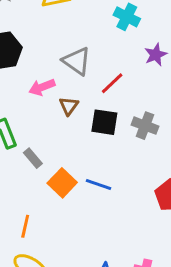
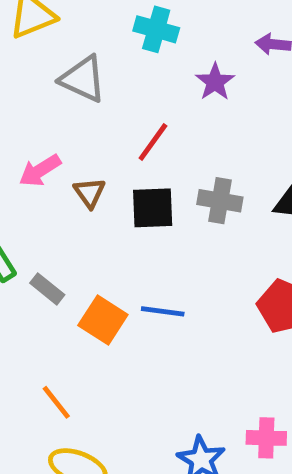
gray triangle: (77, 61) -> (83, 79), moved
orange line: (25, 226) -> (56, 402), turned -40

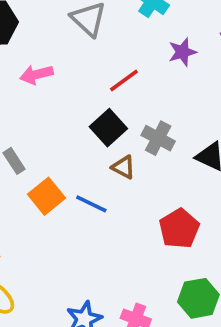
brown triangle: (89, 193) -> (124, 167), moved, turned -45
black square: (153, 208) -> (108, 128), turned 32

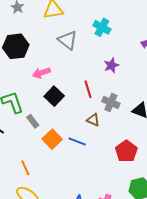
purple star: (182, 52) -> (111, 65), moved
red line: (124, 81) -> (88, 89), moved, turned -66
black square: (108, 128) -> (54, 96), moved

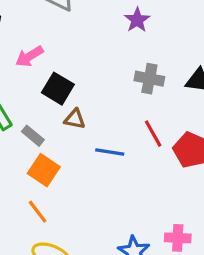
red line: (88, 89) -> (153, 134), moved
brown triangle: (93, 120) -> (75, 119), moved
orange square: (52, 139) -> (44, 170), moved

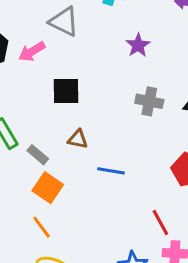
pink arrow: (29, 56) -> (32, 52), moved
black square: (58, 89) -> (66, 91), moved, turned -32
red line: (153, 134) -> (160, 222), moved

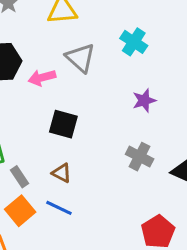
blue line: (111, 171) -> (59, 208), moved

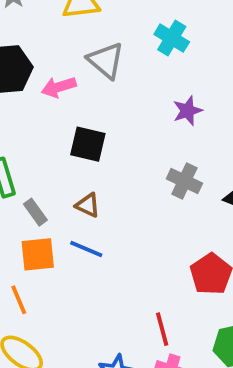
orange square: (20, 211) -> (38, 254), turned 36

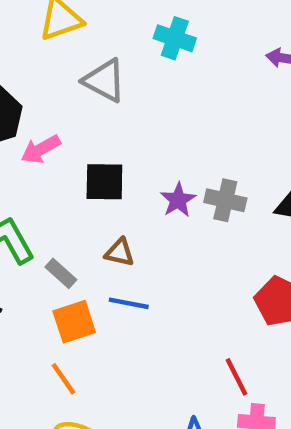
pink arrow: (59, 87) -> (41, 149), moved
purple star: (187, 111) -> (178, 200), moved

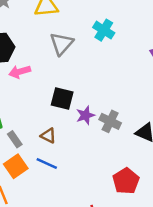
gray triangle: (104, 81) -> (62, 44), turned 30
black square: (104, 182) -> (62, 99), moved
orange square: (74, 322) -> (16, 166), turned -30

